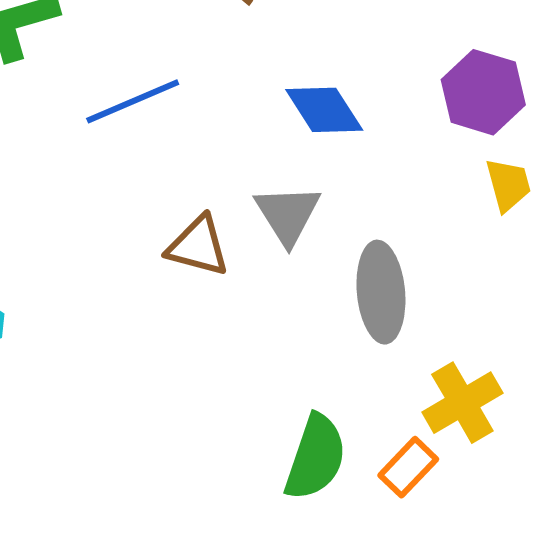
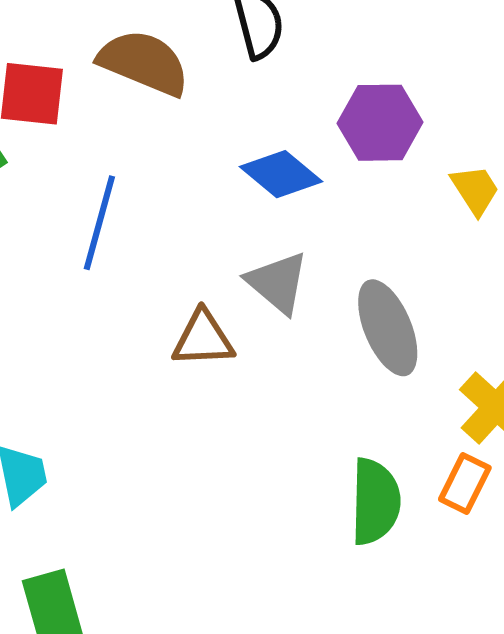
purple hexagon: (483, 92) -> (380, 123), moved
blue line: (133, 101) -> (99, 223), turned -34

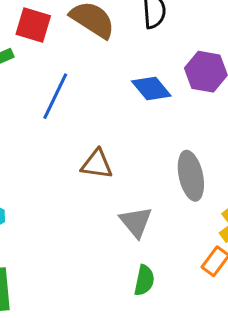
gray triangle: (278, 283) -> (136, 222), moved
green semicircle: (375, 502) -> (144, 280), moved, size x0.7

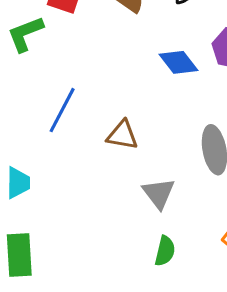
blue line: (55, 96) -> (62, 110), moved

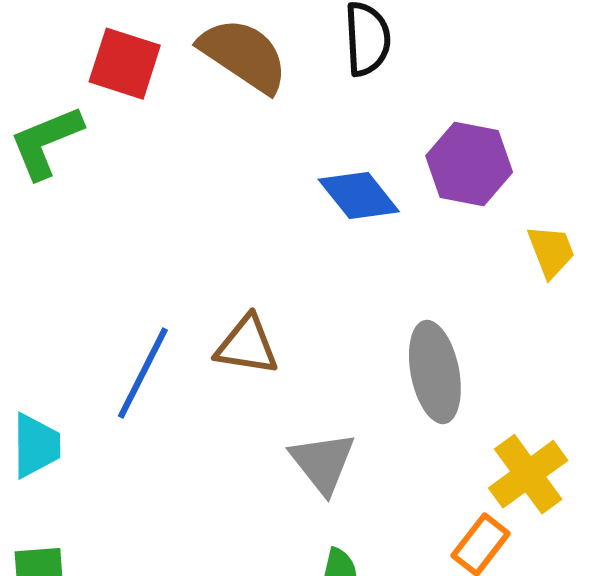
blue line: (62, 110) -> (143, 373), moved

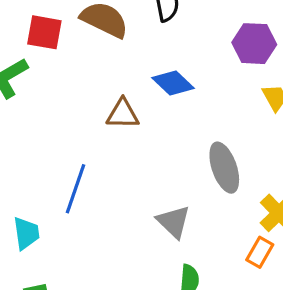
purple hexagon: (469, 164) -> (254, 44), moved
brown triangle: (247, 345) -> (123, 114), moved

